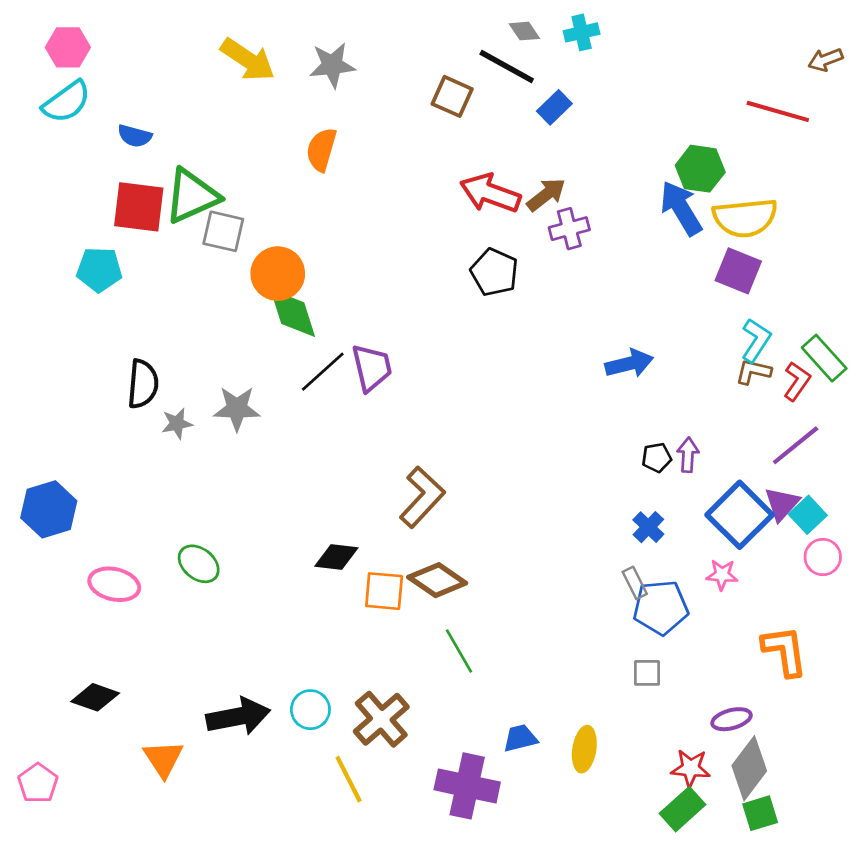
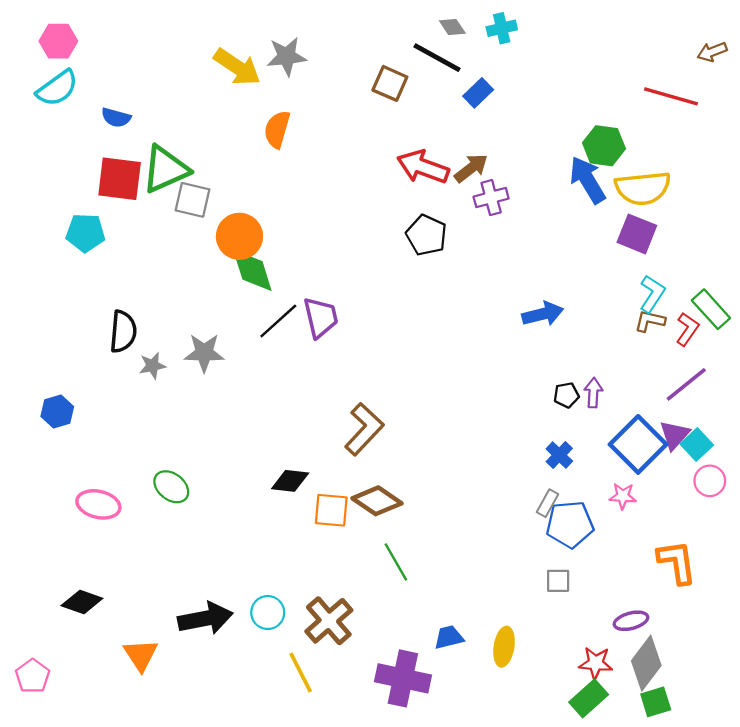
yellow arrow: (248, 60) -> (237, 67), moved
blue hexagon: (49, 509) -> (57, 411), moved, size x0.7
gray rectangle: (635, 583) -> (548, 503), turned 56

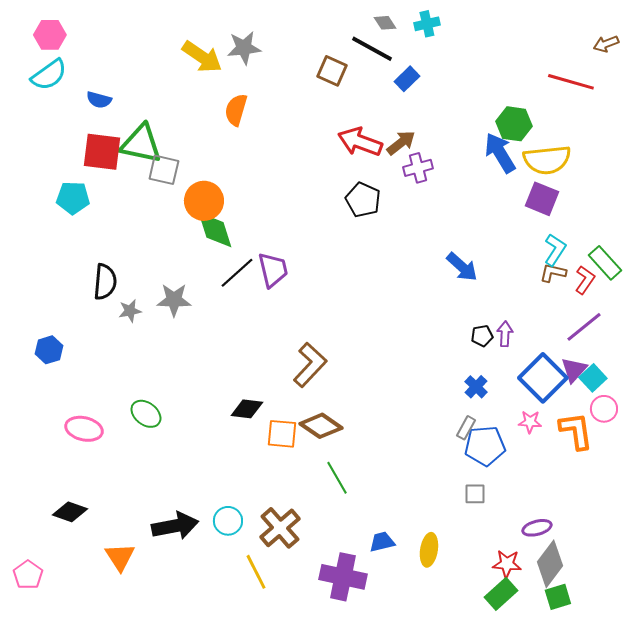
green triangle: (165, 169) -> (141, 144), turned 36
blue arrow: (543, 314) -> (462, 267), turned 56
orange L-shape: (677, 562) -> (576, 431), moved

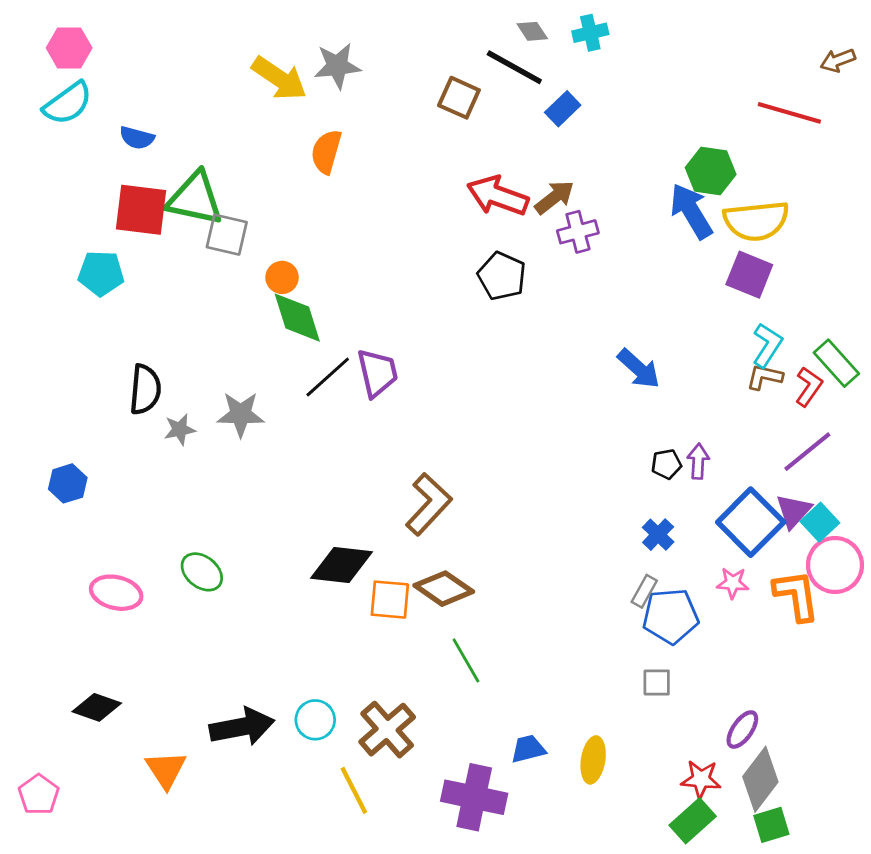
orange circle: (204, 201) -> (282, 277), size x0.6
black diamond: (247, 409) -> (341, 565), size x1.4
pink circle: (604, 409) -> (835, 565), size x1.5
purple ellipse: (537, 528) -> (742, 730), turned -40

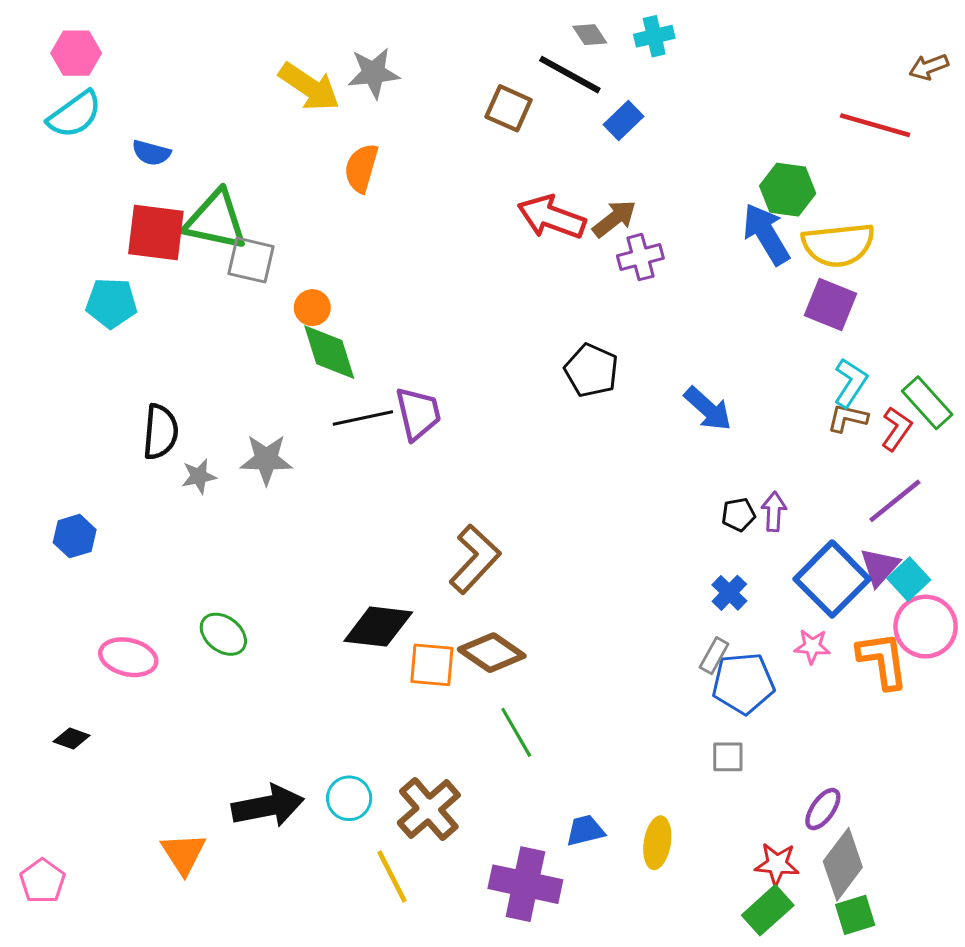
black pentagon: (502, 276) -> (591, 370), moved
black line: (328, 377) -> (363, 418), turned 30
black diamond: (97, 707) -> (72, 738), moved, size x0.7

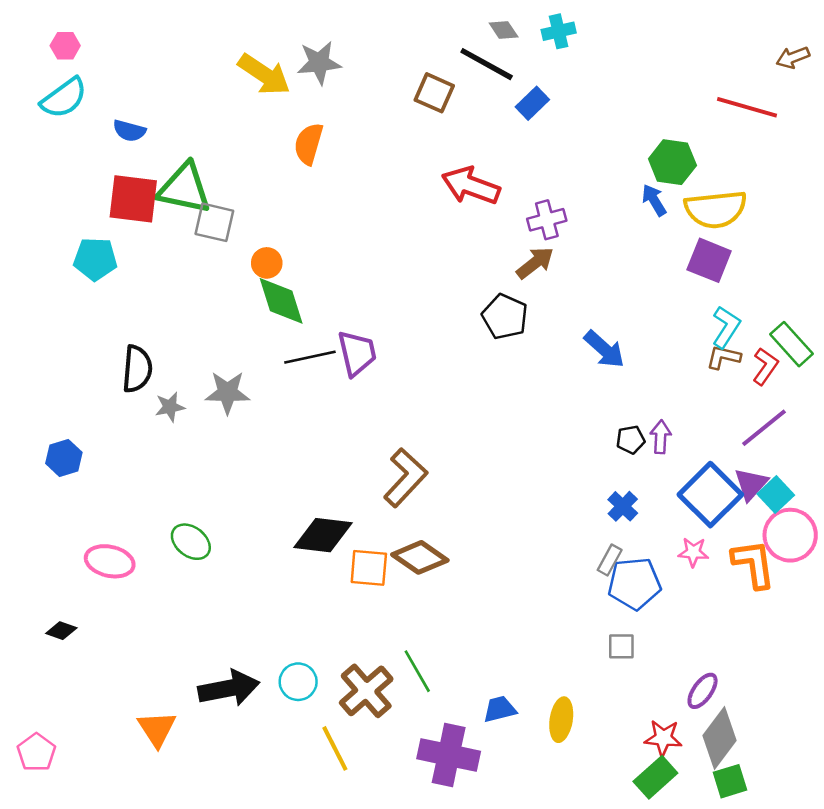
pink hexagon: (76, 53) -> (65, 46), size x0.7
brown arrow: (614, 219) -> (535, 263), moved
blue arrow: (766, 234) -> (654, 200), size x0.6
green line: (516, 732) -> (417, 671), moved

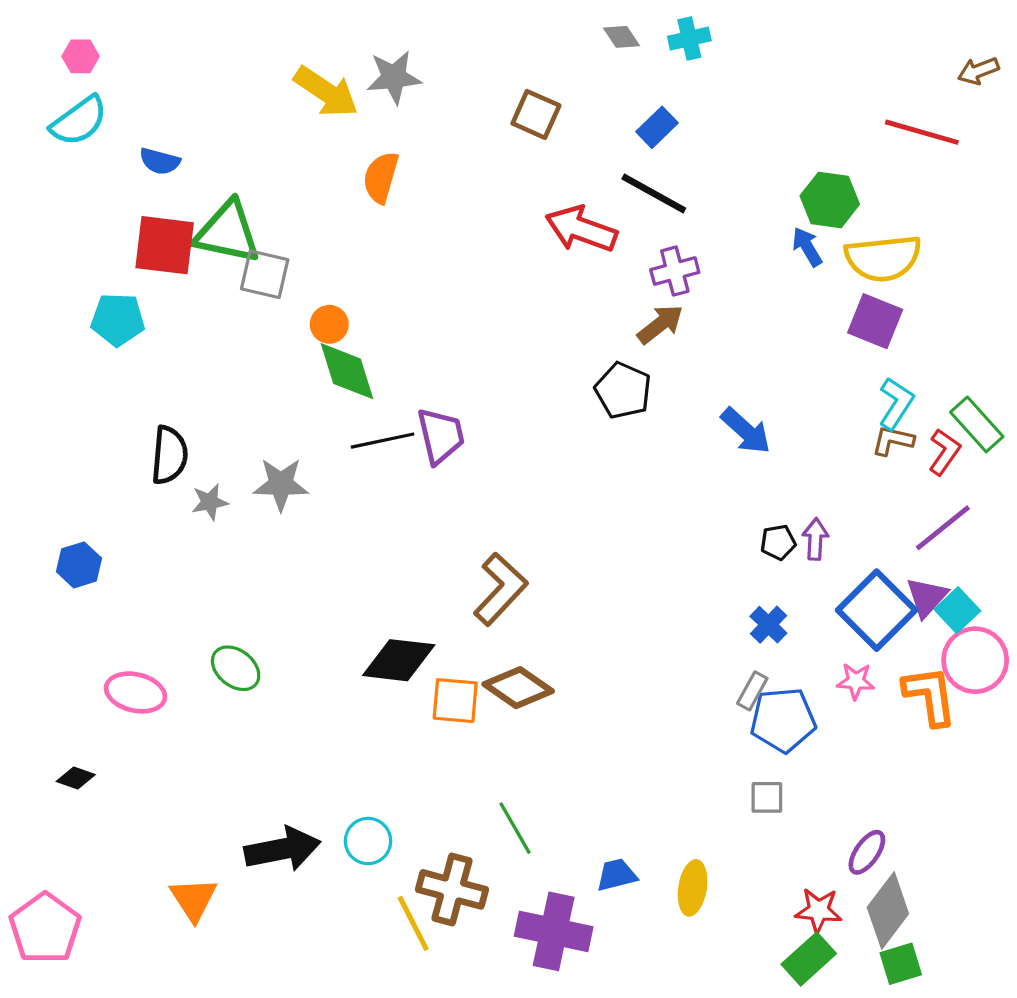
black line: (487, 64) -> (654, 194), moved
brown cross: (366, 691) -> (452, 889), moved, turned -34
pink pentagon: (36, 752) -> (45, 928), size x1.5

